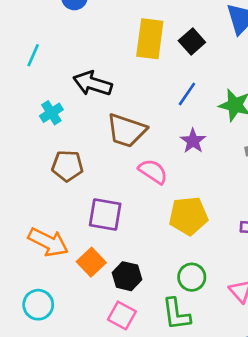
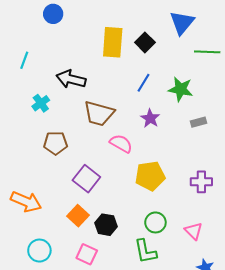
purple square: (105, 215) -> (86, 179), turned 32
orange arrow: (48, 242) -> (26, 202), moved
pink square: (122, 315) -> (87, 254), moved

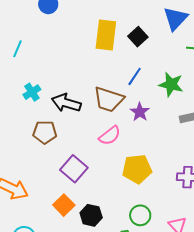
black arrow: (71, 79) -> (66, 103), moved
brown trapezoid: (99, 113) -> (109, 99), moved
pink semicircle: (121, 144) -> (110, 136), turned 110

